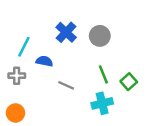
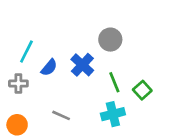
blue cross: (66, 32) -> (82, 65), moved
blue semicircle: (44, 61) -> (49, 68), turned 119
gray line: (66, 85) -> (61, 115), moved

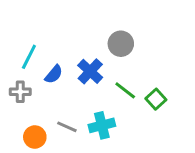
green line: (114, 82) -> (125, 90), turned -30
cyan cross: (113, 114) -> (102, 125), moved
orange circle: (17, 125) -> (35, 137), moved

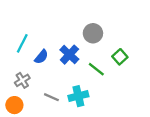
gray cross: (20, 92) -> (22, 80), moved, turned -32
green square: (156, 99) -> (120, 57), moved
orange circle: (35, 137) -> (14, 105), moved

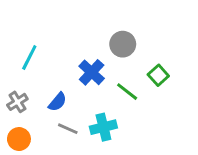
blue semicircle: (41, 57) -> (57, 102), moved
gray cross: (22, 80) -> (17, 102), moved

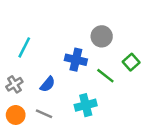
blue cross: (92, 72) -> (76, 60), turned -30
gray line: (68, 129) -> (44, 114), moved

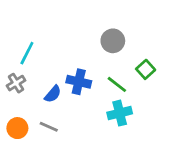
blue cross: (76, 60) -> (79, 82), moved
gray cross: (14, 84) -> (16, 83), moved
cyan cross: (86, 105) -> (120, 113), moved

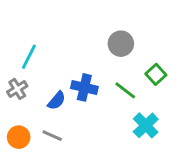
cyan cross: (120, 113) -> (146, 125), moved, turned -30

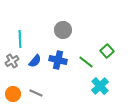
gray circle: (121, 44) -> (63, 30), moved
cyan line: (29, 57) -> (20, 39), turned -30
blue semicircle: (57, 101) -> (35, 61), moved

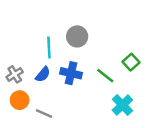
cyan line: (20, 39) -> (49, 47), moved
orange circle: (13, 94) -> (20, 100), moved

